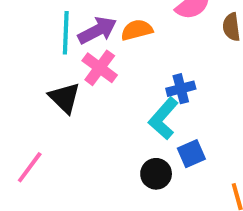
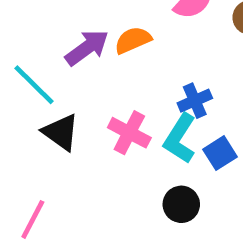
cyan line: (66, 33) -> (34, 85), moved, turned -39
pink cross: (100, 68) -> (129, 133), moved
blue square: (191, 154) -> (220, 153), moved

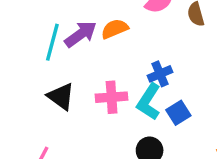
cyan line: (34, 85) -> (52, 42), moved, turned 60
pink cross: (129, 133) -> (112, 97), turned -32

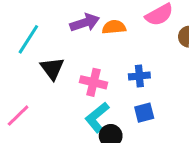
cyan line: (52, 42) -> (28, 39), moved
cyan L-shape: (149, 102) -> (97, 117), moved

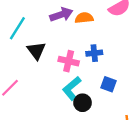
blue cross: (139, 76) -> (94, 53), moved
blue square: (144, 113) -> (108, 84), turned 35

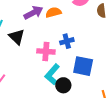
black triangle: (36, 51) -> (17, 37), moved
blue square: (108, 84) -> (83, 66), size x1.5

